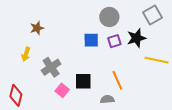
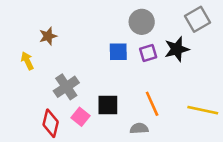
yellow arrow: (26, 54) -> (27, 61), moved, turned 136
yellow line: (157, 60) -> (203, 110), moved
red diamond: (16, 95) -> (51, 123), moved

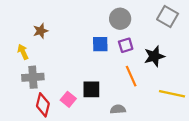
gray square: (198, 19) -> (168, 17), turned -30
black star: (177, 49) -> (154, 56), moved
gray cross: (66, 87) -> (33, 77), moved, turned 30
orange line: (152, 104) -> (131, 76), moved

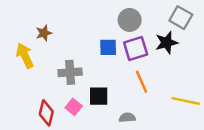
purple square: (126, 45) -> (136, 49), size x1.5
yellow arrow: (23, 52) -> (25, 56), size x1.5
black star: (154, 56) -> (167, 43), moved
gray cross: (33, 77) -> (70, 72), moved

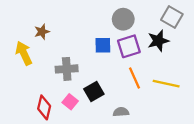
black square: (99, 96) -> (94, 92), turned -30
yellow line: (186, 101) -> (166, 84), moved

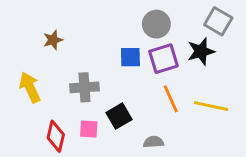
yellow arrow: (24, 53) -> (30, 87), moved
pink square: (70, 102) -> (89, 129), turned -35

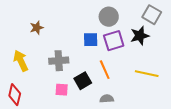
orange line: (171, 99) -> (105, 70), moved
red diamond: (56, 136) -> (15, 95), moved

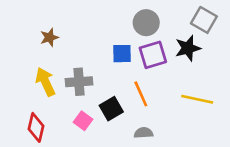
yellow arrow: (21, 61) -> (45, 82), moved
pink square: (62, 90) -> (83, 121), turned 32
red diamond: (15, 95) -> (36, 127), moved

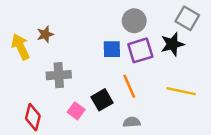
yellow arrow: (45, 82) -> (21, 47), moved
gray cross: (79, 82) -> (59, 75), moved

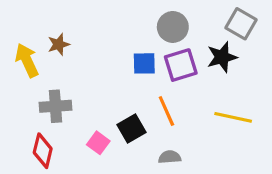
gray cross: (59, 75) -> (55, 106), moved

